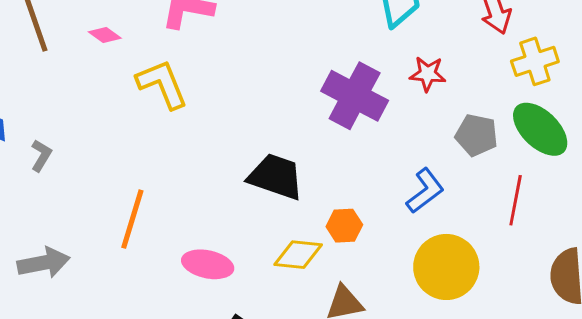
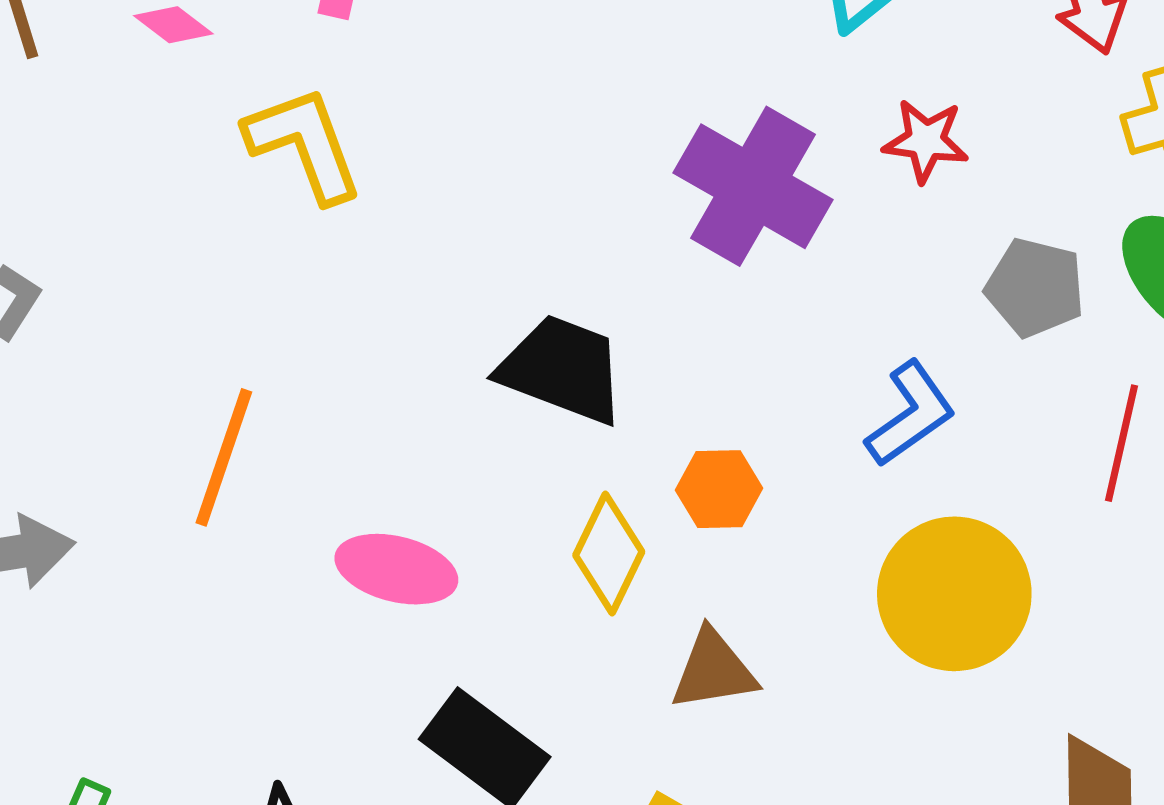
yellow diamond: (298, 255) -> (609, 554), turned -72

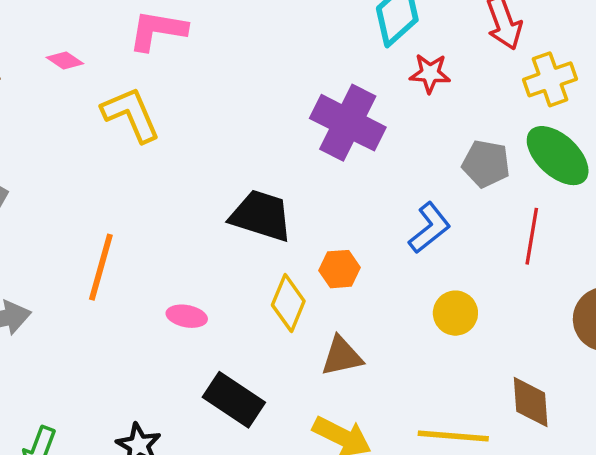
red star: (926, 141) -> (430, 73), moved
pink ellipse: (396, 569) -> (187, 316), size x0.7
yellow circle: (954, 594) -> (455, 313), size x0.6

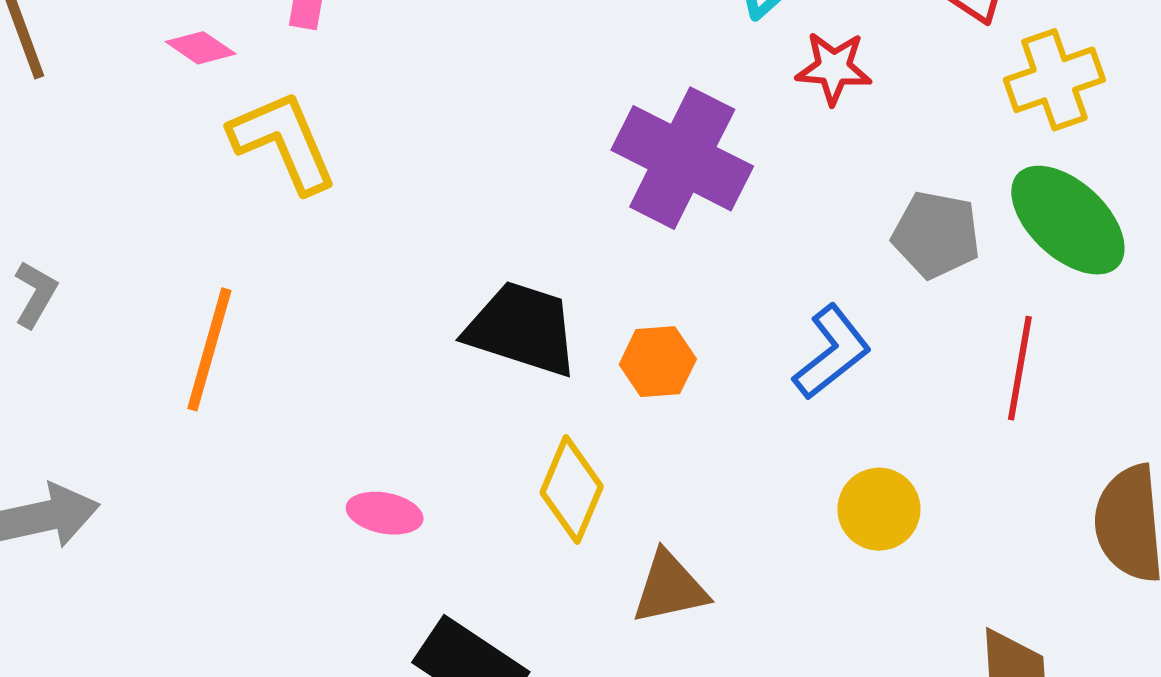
pink diamond: (65, 61) -> (201, 48), moved
orange line: (101, 267) -> (209, 349), moved
orange hexagon: (340, 269) -> (658, 362), moved

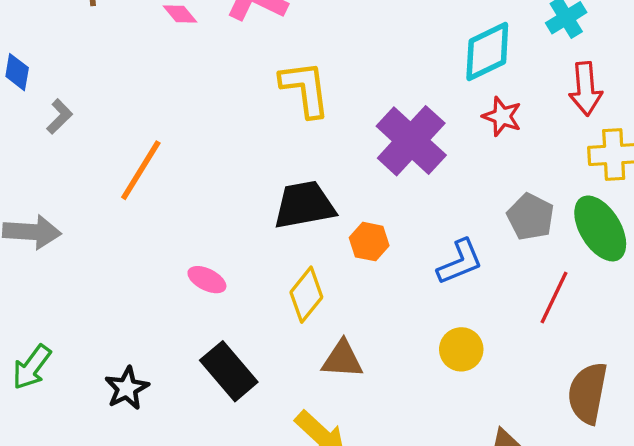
yellow L-shape: (283, 142) -> (305, 89), moved
black trapezoid: (522, 329) -> (304, 205), turned -44

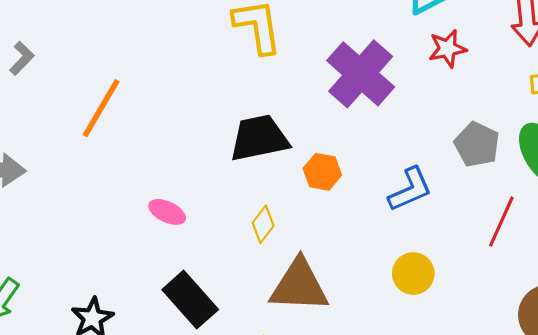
red star: (502, 116) -> (447, 49), turned -30
yellow diamond: (306, 295) -> (263, 224), size x0.7
brown triangle: (342, 359) -> (299, 286), size x1.5

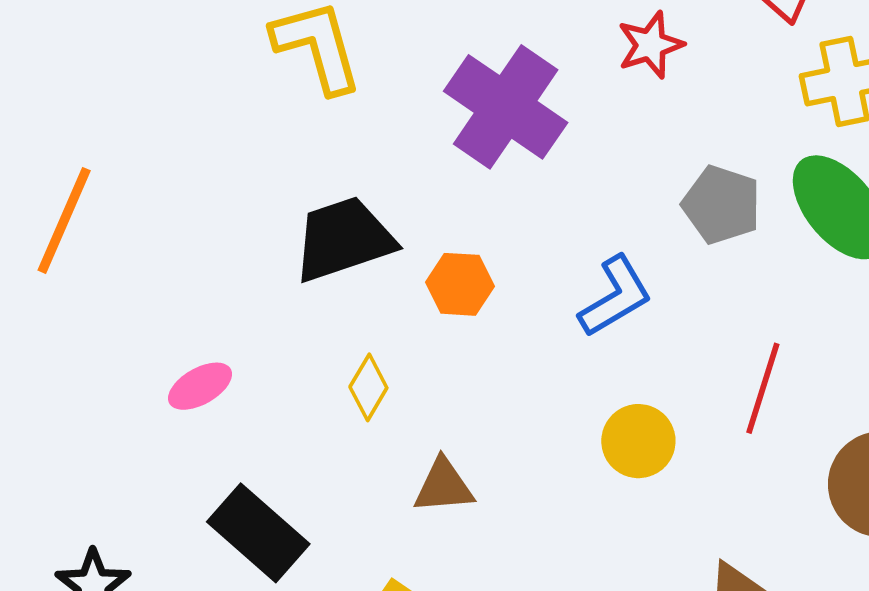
pink ellipse: (167, 212) -> (200, 386), turned -48
red line: (501, 222) -> (763, 388), moved
brown triangle: (299, 286) -> (444, 486), size x0.6

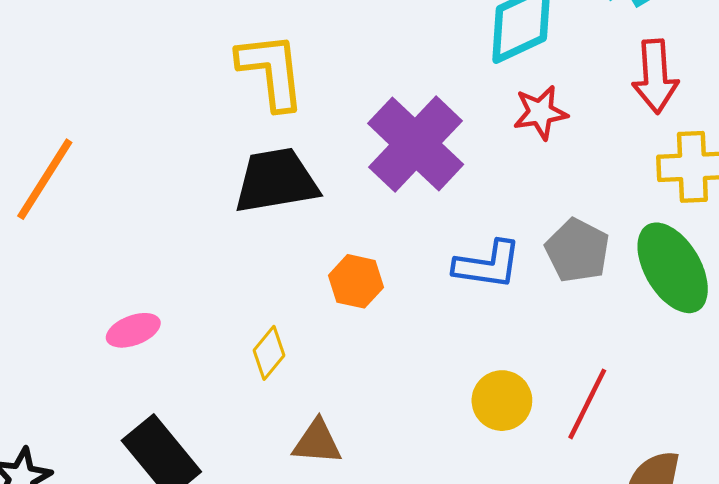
black trapezoid: (344, 239) -> (276, 181), moved
blue L-shape: (615, 297) -> (488, 265), moved, turned 30
yellow circle: (638, 441) -> (502, 401), moved

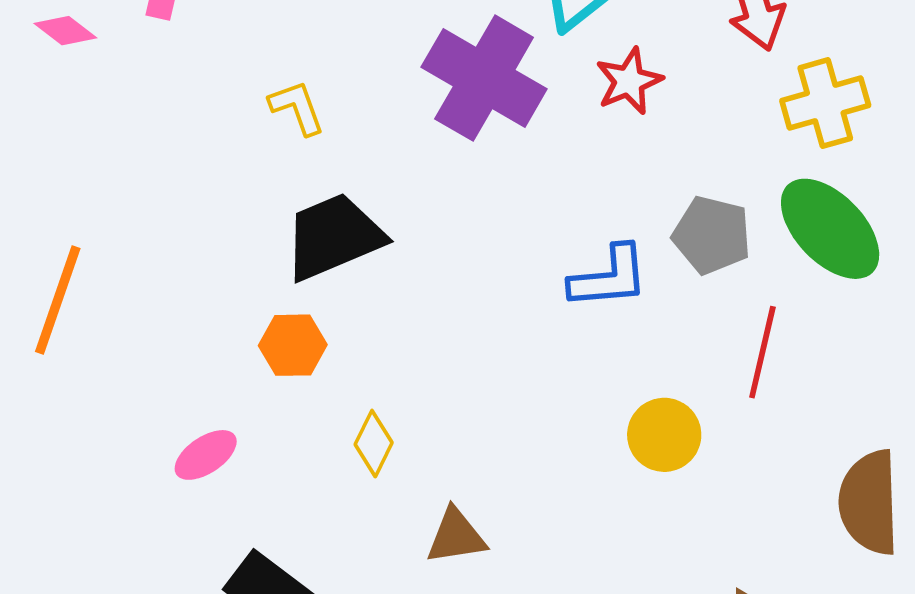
yellow L-shape: (271, 71) -> (297, 108), size x0.6
purple cross: (416, 144) -> (484, 78), moved
orange hexagon: (356, 281) -> (293, 345), moved
red line: (587, 404) -> (762, 352), moved

